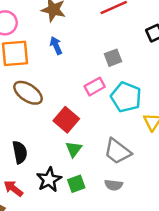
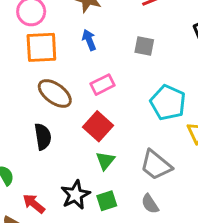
gray square: (113, 58) -> (144, 46), moved, turned 30
pink rectangle: (95, 87) -> (102, 85), moved
black semicircle: (20, 152) -> (43, 137), moved
gray semicircle: (114, 185) -> (150, 204), turned 48

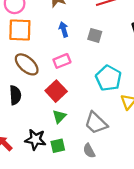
blue arrow: (89, 40) -> (64, 29), moved
black star: (75, 195) -> (35, 139), turned 30

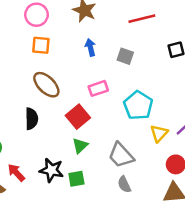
orange square: (20, 30) -> (41, 45), size x0.7
pink rectangle: (62, 61) -> (98, 88), moved
gray semicircle: (89, 151) -> (124, 184), moved

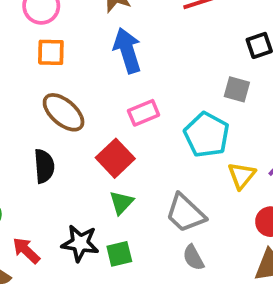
blue arrow: (90, 47) -> (127, 51), size x1.6
gray square: (125, 56) -> (237, 89), moved

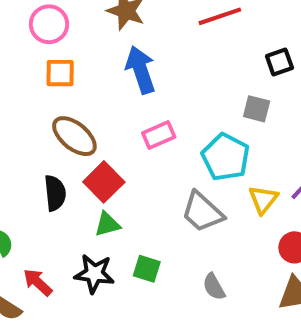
red square: (115, 158) -> (104, 182), moved
green triangle: (121, 203) -> (107, 224), moved, turned 32
gray trapezoid: (185, 213) -> (202, 212), moved
green square: (119, 254) -> (147, 269), moved, turned 32

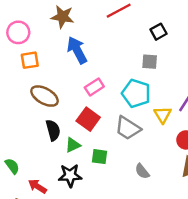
red square: (104, 182) -> (88, 119), moved
black semicircle: (55, 193) -> (53, 130), moved
green square: (147, 269) -> (99, 157), moved

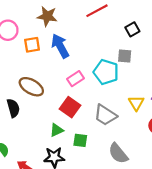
orange square: (30, 60) -> (32, 45), moved
cyan pentagon: (136, 93) -> (106, 72), moved
black semicircle: (53, 130) -> (13, 108), moved
gray semicircle: (142, 171) -> (118, 153), size x1.5

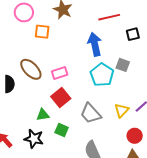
black square: (132, 29) -> (133, 34), moved
blue arrow: (60, 46) -> (95, 44), moved
pink rectangle: (76, 79) -> (60, 73), moved

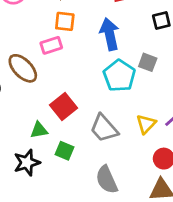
orange square: (42, 32) -> (65, 21), moved
pink rectangle: (60, 73) -> (51, 45), moved
black star: (34, 139) -> (27, 163), turned -30

